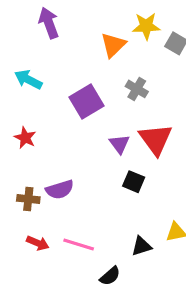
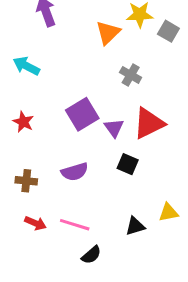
purple square: (86, 102) -> (82, 114), moved
red triangle: (156, 139) -> (149, 123), turned 40
purple semicircle: (60, 190) -> (75, 172), moved
black semicircle: (110, 276) -> (91, 255), moved

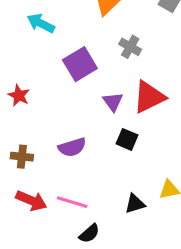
cyan arrow: (26, 66) -> (41, 23), moved
purple square: (82, 114) -> (80, 64), moved
red arrow: (35, 223) -> (31, 201), size x1.4

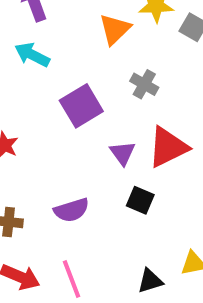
pink line: (72, 202) -> (71, 279), turned 52

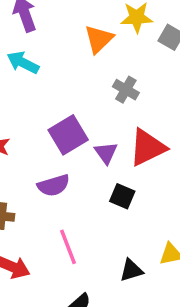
purple square: (81, 106) -> (68, 135), moved
purple semicircle: (71, 210) -> (54, 185), moved
pink line: (71, 279) -> (68, 247), moved

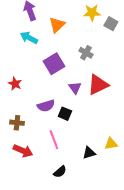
orange triangle: (99, 39) -> (57, 25), moved
purple square: (68, 135) -> (54, 64), moved
black square: (122, 196) -> (65, 114), moved

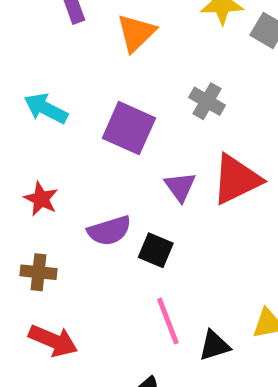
cyan arrow: (29, 38) -> (46, 109), moved
purple square: (54, 64) -> (129, 128), turned -35
red star: (15, 84) -> (41, 199), moved
pink line: (54, 140) -> (168, 321), moved

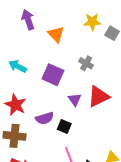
orange triangle: (136, 33) -> (56, 34), turned -30
red star: (41, 199) -> (16, 105), size x1.5
brown cross: (39, 272) -> (15, 136), size x1.5

